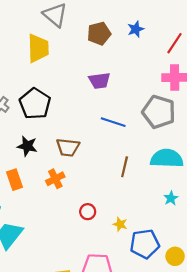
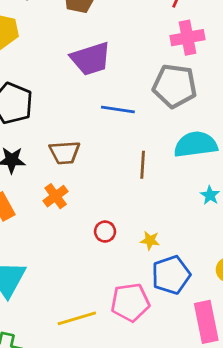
purple trapezoid: (99, 81) -> (91, 59), size x1.4
blue pentagon: (145, 244) -> (171, 275), moved

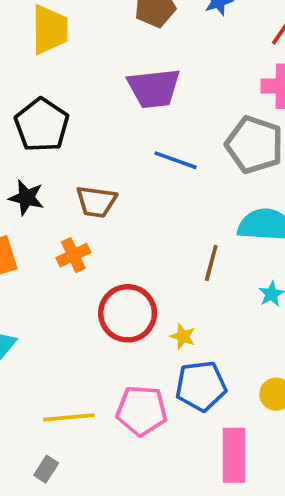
brown line: (143, 165) -> (211, 263), moved
red circle: (105, 232) -> (128, 313), size x2.0

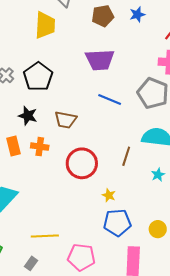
orange cross: (73, 255) -> (40, 147), moved, turned 30
red circle: (128, 313) -> (82, 163), moved
pink pentagon: (142, 411) -> (81, 257), moved

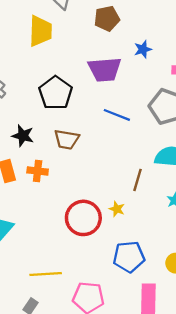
blue star: (137, 14) -> (143, 49), moved
black pentagon: (38, 77) -> (56, 93), moved
red circle: (82, 163) -> (83, 218), moved
yellow star: (109, 195) -> (117, 209), moved

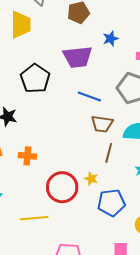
brown trapezoid: (67, 139) -> (102, 124), moved
orange cross: (38, 171) -> (27, 156), moved
blue pentagon: (129, 257) -> (111, 203), moved
yellow line: (46, 274) -> (34, 218), moved

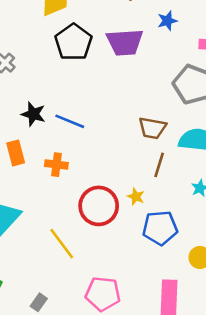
black pentagon: (35, 79) -> (73, 42), moved
blue line: (89, 96) -> (70, 121), moved
yellow line: (34, 218) -> (62, 244), turned 56

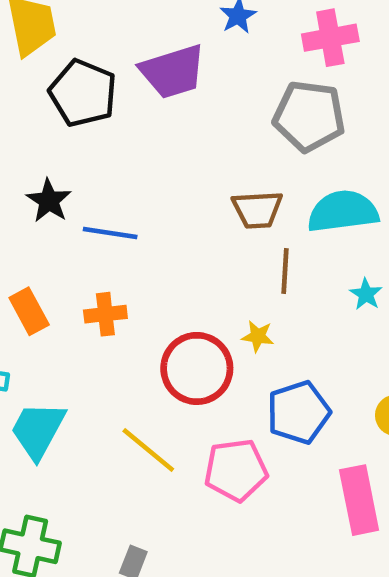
black star: (33, 114) -> (49, 201), moved, turned 30
blue pentagon: (160, 228) -> (299, 412), moved
pink pentagon: (103, 294) -> (236, 470), moved

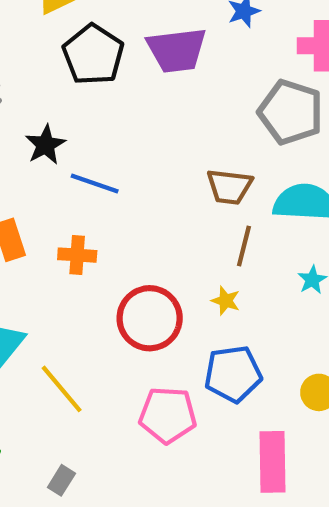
yellow star: (258, 336) -> (226, 301), moved
yellow line: (148, 450) -> (62, 389), moved

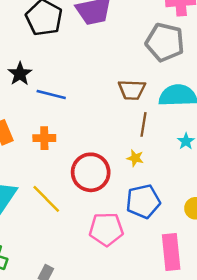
yellow line: (62, 389) -> (46, 199), moved

